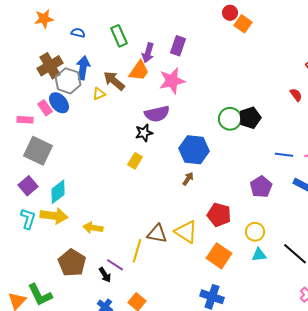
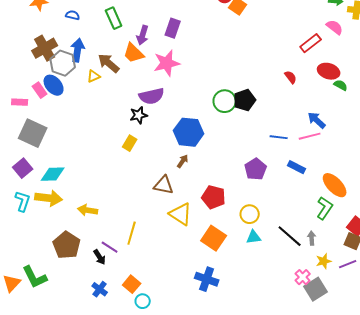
orange trapezoid: (139, 71) -> (134, 53), turned 100
cyan diamond: (58, 192) -> (53, 174), turned 35
brown triangle: (157, 234) -> (164, 185), moved

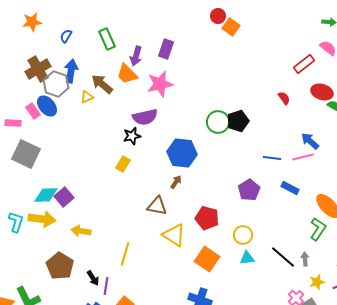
blue semicircle: (73, 15) -> (66, 36), turned -72
purple square: (23, 168) -> (64, 197), moved
purple line: (110, 247) -> (106, 286), moved, turned 66

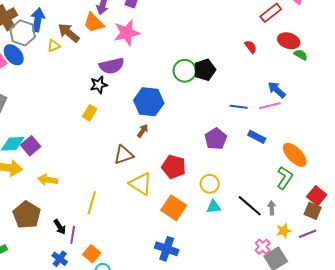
brown triangle: (157, 206) -> (124, 155), turned -30

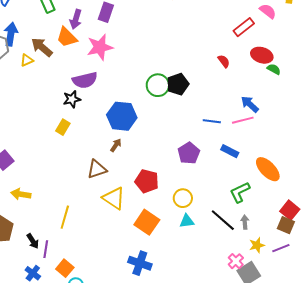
green L-shape: (285, 178) -> (240, 192), moved, turned -150

